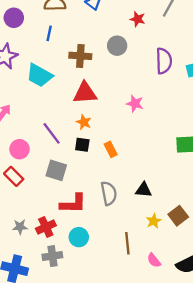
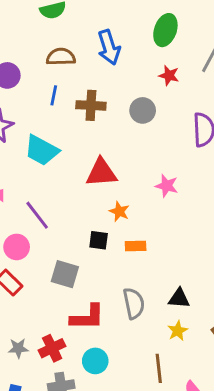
brown cross: (80, 56) -> (91, 105), moved
orange star: (84, 122) -> (119, 211), moved
purple line: (52, 133) -> (37, 215), moved
orange rectangle: (111, 149) -> (136, 246), turned -64
yellow star: (154, 221) -> (178, 331), moved

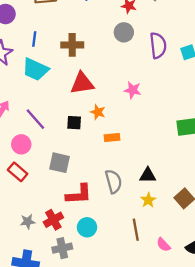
blue line: (54, 95) -> (34, 39), moved
brown cross: (91, 105) -> (72, 45), moved
gray circle: (143, 110) -> (124, 32), moved
black square: (99, 240) -> (74, 123), moved

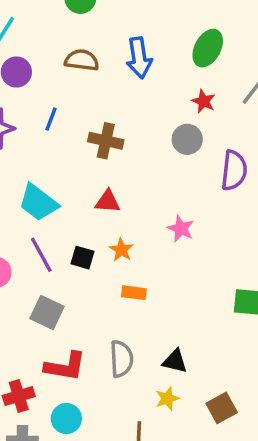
cyan trapezoid: (35, 69) -> (38, 203), moved
red triangle: (82, 83) -> (108, 202), size x0.7
purple line: (35, 119) -> (41, 255), moved

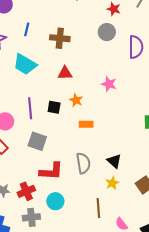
cyan trapezoid: (38, 203) -> (25, 64), moved
purple line: (41, 255) -> (30, 108), turned 30
black triangle: (175, 361) -> (114, 161), turned 35

